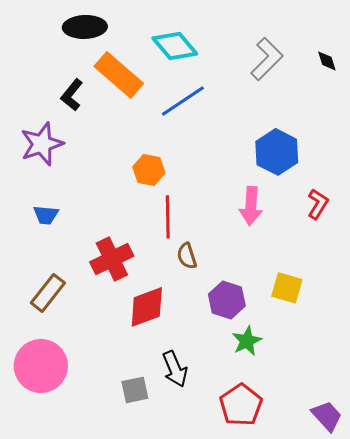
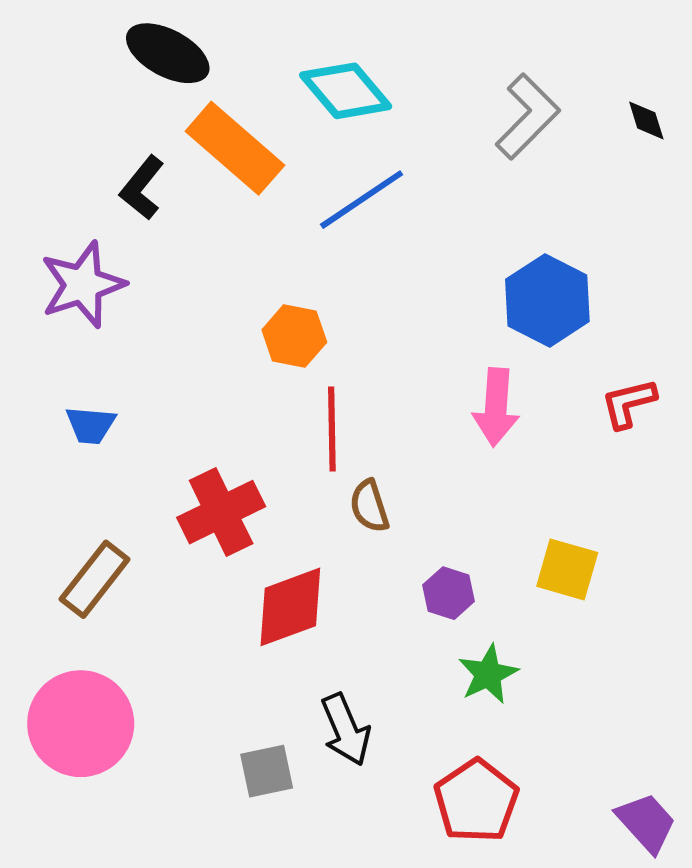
black ellipse: (85, 27) -> (168, 53), turned 30
red L-shape: (318, 204) -> (629, 403), turned -136
purple hexagon: (227, 300) -> (449, 593), size x0.7

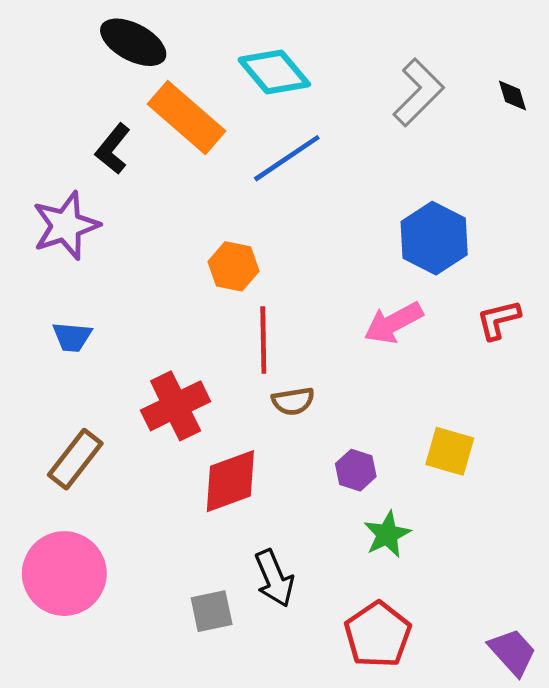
pink arrow: (496, 407) -> (393, 323), turned 58
brown semicircle: (369, 506) -> (293, 401), turned -81

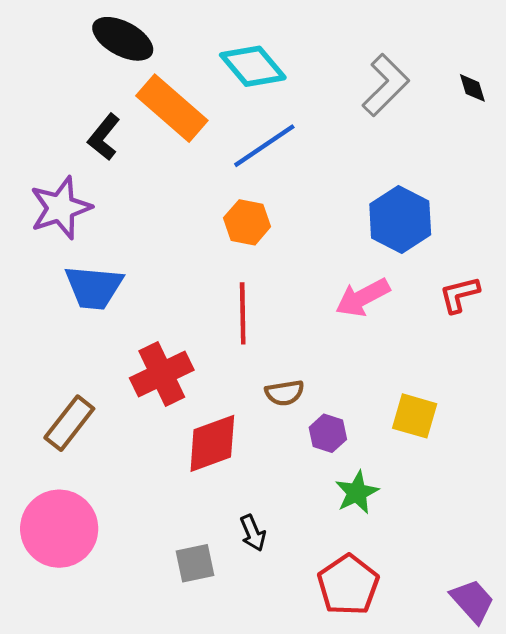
orange hexagon: (234, 266) -> (247, 222), moved
blue trapezoid: (72, 337) -> (94, 287), moved, size x1.6
brown semicircle: (293, 401) -> (285, 393), moved
black arrow: (274, 578) -> (253, 533), size x0.7

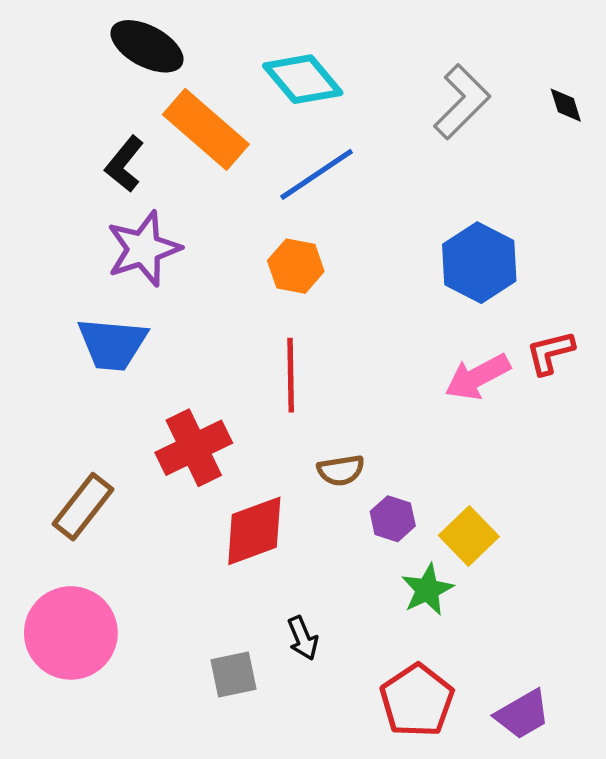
purple star: (61, 208) -> (144, 249), moved
pink arrow: (363, 297) -> (478, 377), moved
yellow square: (415, 416) -> (469, 536), moved, turned 30
purple trapezoid: (472, 601) -> (523, 714), moved, turned 102

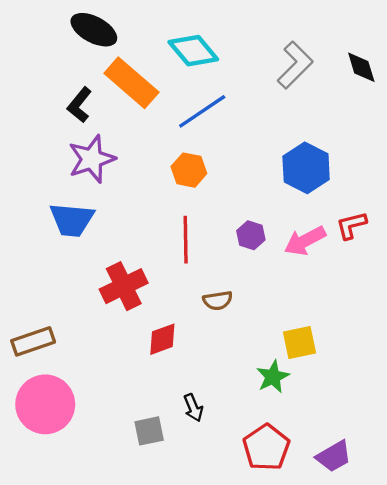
black diamond: (566, 105) -> (361, 67), size x1.4
brown rectangle: (83, 507) -> (33, 341), moved, turned 33
purple hexagon: (393, 519) -> (251, 235), moved
red diamond: (254, 531) -> (162, 339), size x0.7
yellow square: (469, 536) -> (299, 342), turned 32

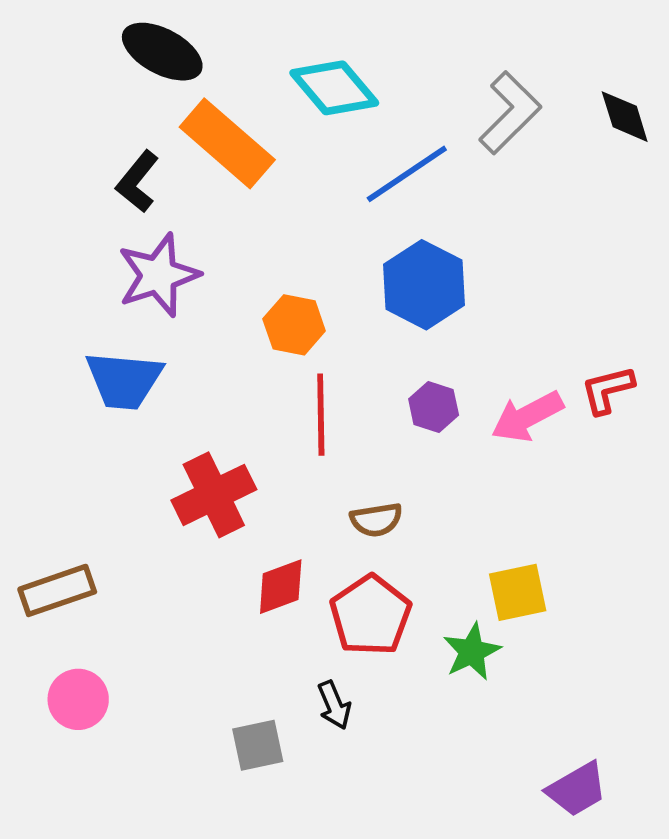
blue line: (202, 111) -> (407, 174), moved
blue hexagon: (306, 168) -> (424, 285), moved
orange hexagon: (189, 170) -> (294, 325), moved
pink circle: (45, 404) -> (78, 699), size x0.6
red pentagon: (266, 447) -> (371, 615), moved

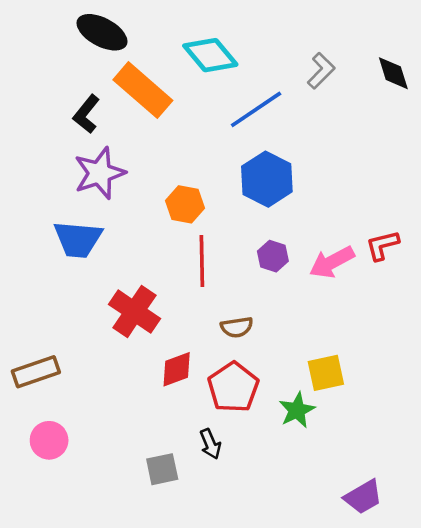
gray L-shape: (510, 113) -> (321, 71), size x0.7
red cross: (214, 495) -> (134, 311), turned -30

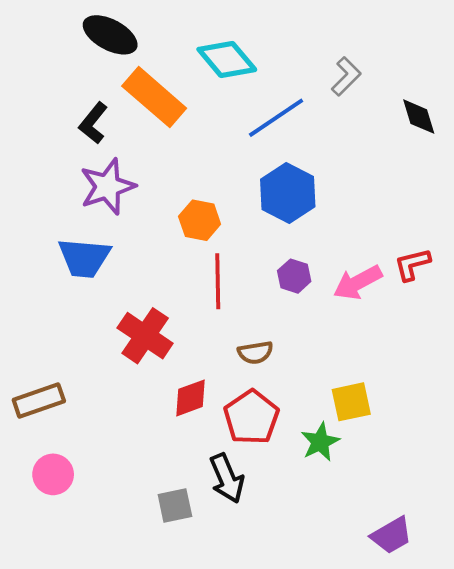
black diamond: (393, 73) -> (419, 117), moved
black arrow: (210, 444) -> (227, 478), size x1.5

